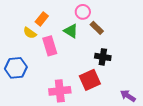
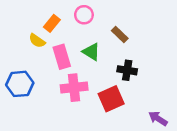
pink circle: (83, 12) -> (84, 15), moved
green triangle: (71, 31) -> (91, 52), moved
pink cross: (60, 91) -> (74, 88), moved

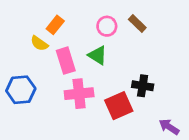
pink circle: (84, 15) -> (107, 26), moved
brown rectangle: (120, 35) -> (137, 24), moved
black cross: (127, 70) -> (143, 86), moved

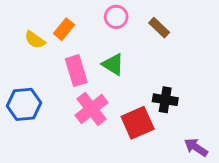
pink circle: (107, 26) -> (116, 17), moved
yellow semicircle: (39, 43) -> (35, 40), moved
pink cross: (79, 94) -> (92, 109), turned -32

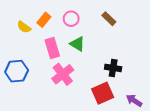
pink circle: (116, 17) -> (71, 19), moved
red square: (138, 123) -> (103, 93), moved

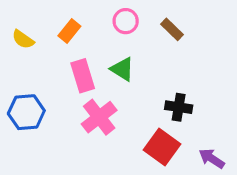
pink circle: (71, 19) -> (126, 21), moved
yellow semicircle: (24, 27) -> (23, 39), moved
red square: (103, 93) -> (162, 147), turned -30

